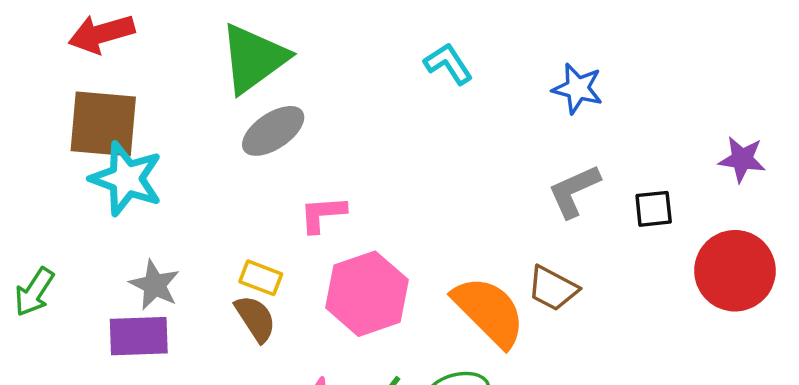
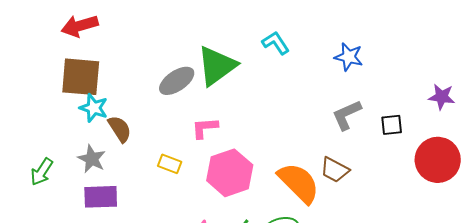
green triangle: (254, 58) -> (217, 66), moved
cyan star: (126, 179) -> (94, 108), size x0.7
gray star: (155, 285) -> (92, 159), moved
brown semicircle: (255, 318) -> (120, 129), moved

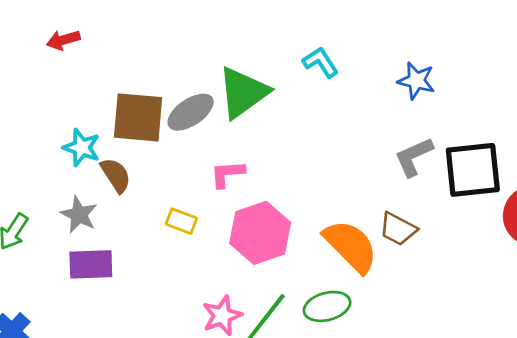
red arrow: (80, 26) -> (63, 40), size x0.7
brown square: (81, 77) -> (138, 117), moved
black square: (392, 125) -> (473, 170), size x2.0

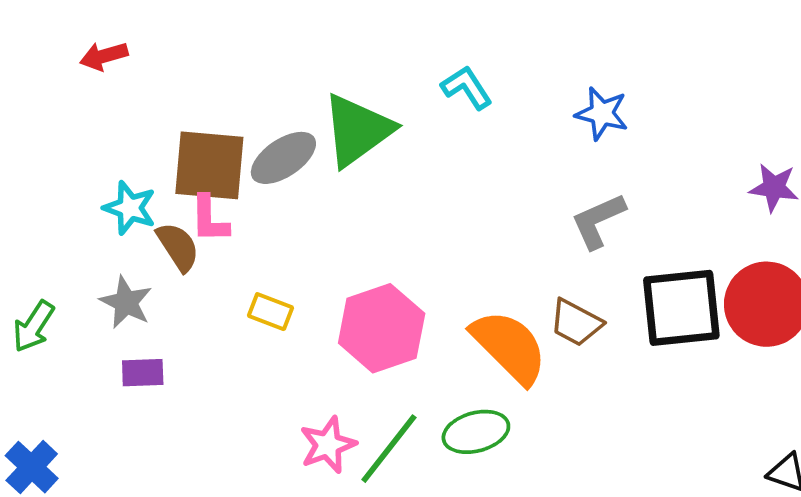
black square: (473, 170) -> (681, 308), moved
pink L-shape: (227, 174) -> (209, 219), moved, turned -87
purple rectangle: (91, 264) -> (143, 373), size x0.7

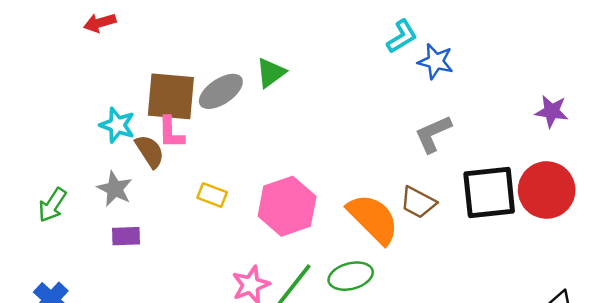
cyan L-shape: (467, 88) -> (402, 36), moved, turned 92
green triangle: (357, 130) -> (271, 73), size x0.6

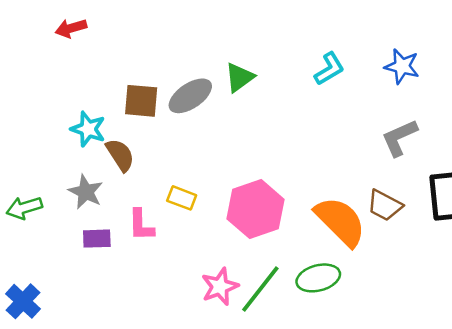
cyan L-shape: (402, 36) -> (329, 69), moved
brown square: (171, 96) -> (141, 101), size x0.7
pink L-shape: (171, 133) -> (141, 225), moved
green arrow: (52, 205) -> (24, 208), turned 40

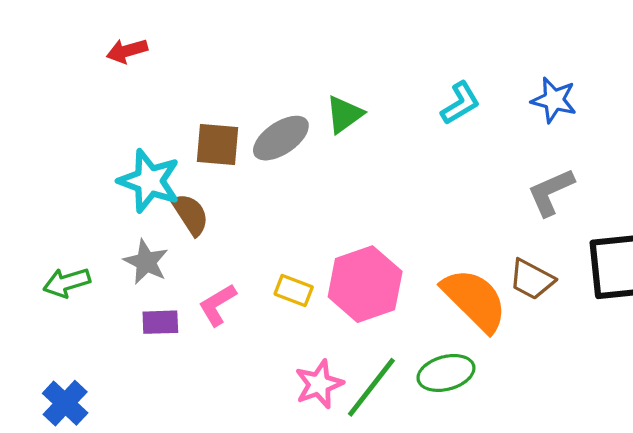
cyan star: (88, 129) -> (149, 181), size x1.4
yellow rectangle: (182, 198) -> (294, 290), moved
pink L-shape: (141, 225) -> (217, 305), turned 60

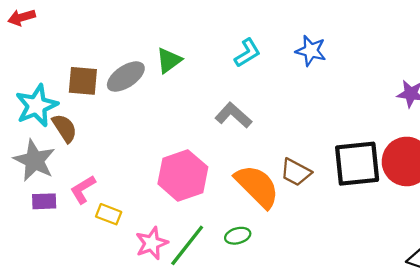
cyan star: (149, 181) -> (37, 106), turned 30
gray L-shape: (551, 192) -> (233, 115), moved, turned 66
gray star: (146, 262) -> (34, 160), size x1.4
yellow rectangle: (294, 290) -> (109, 214), moved
green ellipse: (446, 373) -> (238, 236), size x0.7

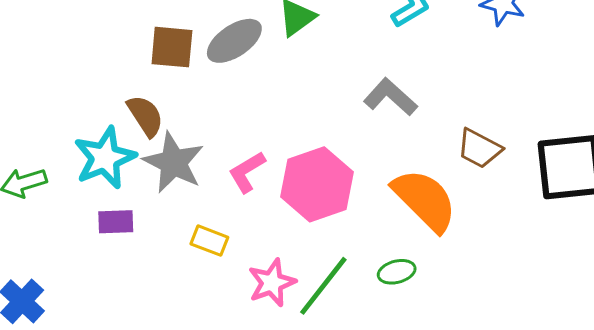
cyan star: (37, 106) -> (105, 158), moved
gray star: (34, 160) -> (173, 163), moved
brown trapezoid: (296, 172) -> (479, 148), moved
pink L-shape: (83, 189) -> (247, 172), moved

